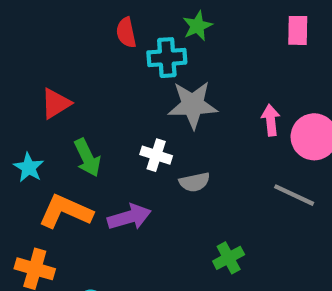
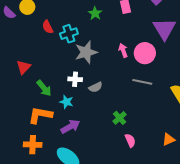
green star: (197, 26) -> (95, 13), moved
cyan star: (29, 168) -> (66, 102), moved
purple arrow: (129, 217) -> (70, 127), moved

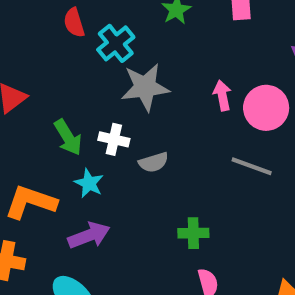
cyan cross: (69, 34) -> (116, 43), turned -30
green arrow: (44, 88) -> (68, 137), moved
green cross: (120, 118) -> (193, 233), turned 32

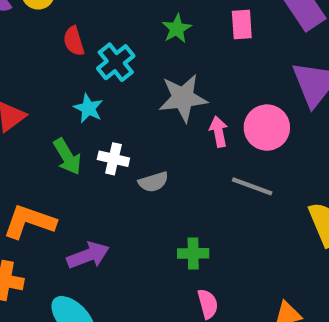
gray star: (145, 87) -> (183, 98), moved
pink arrow: (222, 95) -> (219, 132), moved
cyan star: (89, 183) -> (88, 108), moved

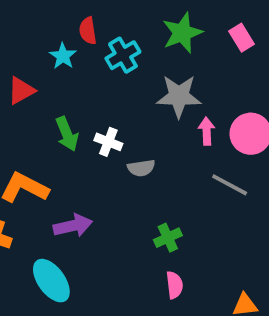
pink rectangle: (242, 25) -> (241, 38), turned -36
green star: (177, 29) -> (182, 33), size x1.5
cyan star: (88, 108) -> (63, 56), moved
green cross: (193, 253) -> (168, 238), turned -32

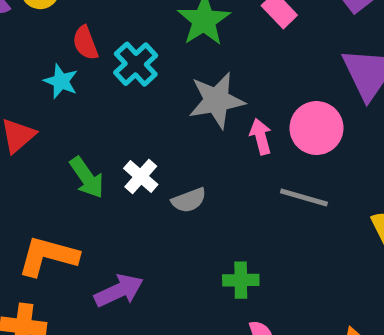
white cross: (108, 142) -> (141, 176), turned 32
green cross: (168, 238) -> (241, 280), turned 36

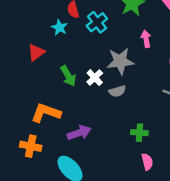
gray star: (217, 100) -> (120, 61), moved
pink arrow: (261, 137) -> (146, 39), moved

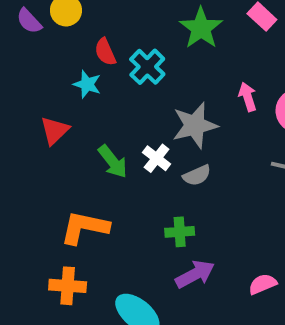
pink arrow: (146, 39) -> (248, 97), moved
purple arrow: (79, 133) -> (195, 274), moved
green cross: (139, 133) -> (180, 232), moved
pink semicircle: (147, 162) -> (263, 284), turned -91

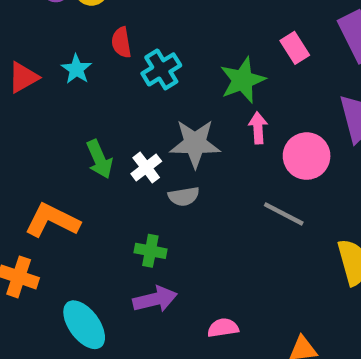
green star: (201, 28) -> (243, 80), moved
cyan star: (87, 84) -> (76, 69), moved
red triangle: (55, 131) -> (23, 77), moved

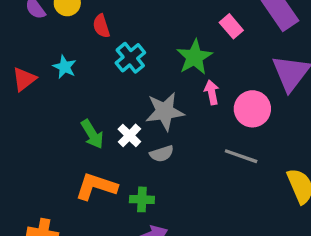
red semicircle: (121, 42) -> (101, 26), moved
orange L-shape: (52, 220) -> (96, 186), moved

